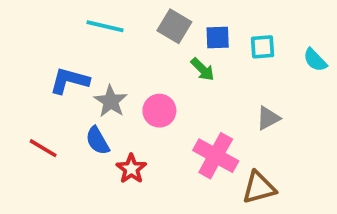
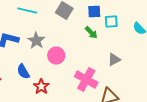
blue square: (218, 38) -> (94, 12), moved
green arrow: (203, 69) -> (91, 32), moved
gray star: (111, 101) -> (36, 40), moved

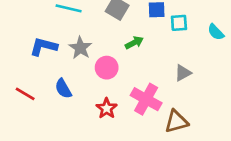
green arrow: (91, 32) -> (134, 43), moved, turned -72
red star: (41, 86) -> (107, 108), moved

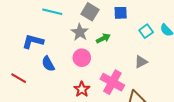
cyan square: (179, 23) -> (146, 31), moved, turned -32
gray star: (80, 48) -> (80, 32), moved
blue semicircle: (63, 89) -> (48, 64), moved

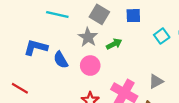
gray triangle: (141, 62) -> (156, 81), moved
blue semicircle: (48, 64) -> (61, 60), moved

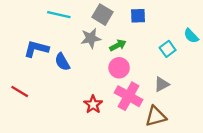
cyan square: (162, 36) -> (168, 49), moved
gray star: (88, 37) -> (91, 38), turned 30
pink circle: (90, 66) -> (119, 68), moved

